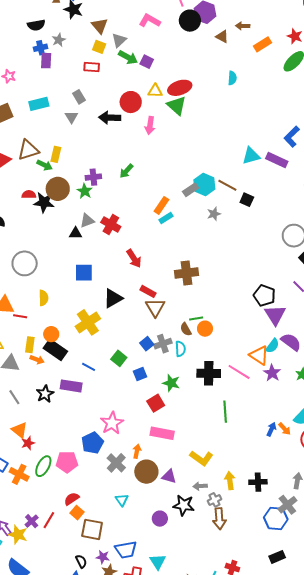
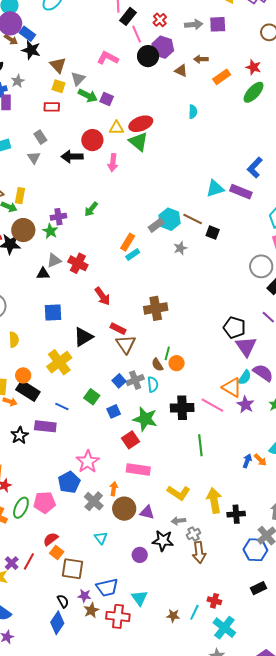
green line: (196, 318) -> (167, 353), turned -64
green star: (171, 383) -> (145, 419), size x1.4
yellow arrow: (230, 481) -> (214, 500), moved, size x1.4

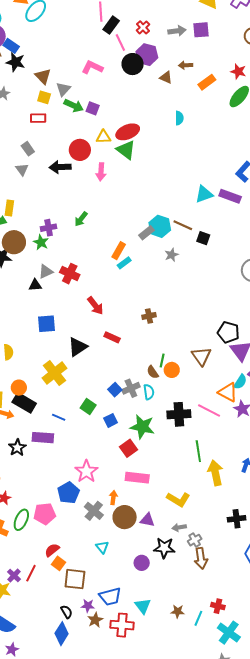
brown cross: (156, 308) -> (149, 316), size x0.6
brown triangle: (126, 344) -> (201, 356), moved
yellow arrow: (214, 500) -> (215, 473), moved
brown star: (173, 616) -> (178, 611), moved

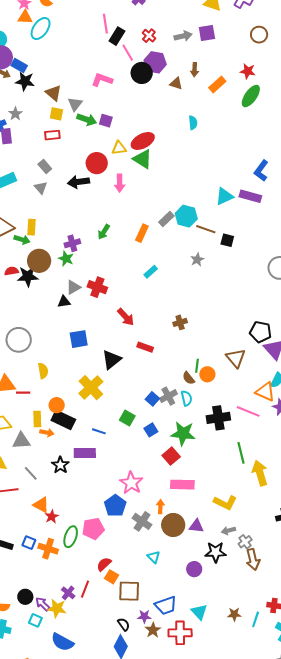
brown arrow: (185, 65) -> (195, 70), turned -80
cyan hexagon: (160, 226) -> (186, 216), moved
gray rectangle: (146, 233) -> (166, 219), moved
orange rectangle: (119, 251) -> (142, 233), moved

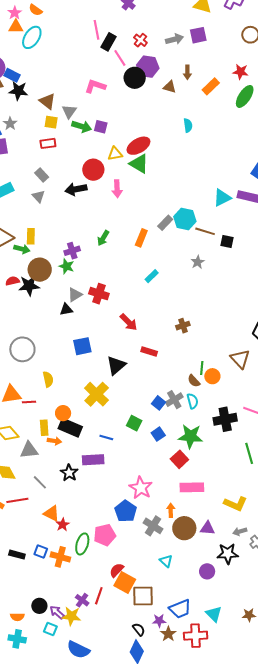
orange square: (111, 577) -> (125, 582), size x1.5

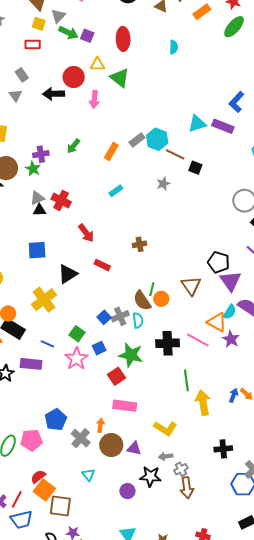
red ellipse: (138, 146) -> (123, 39), moved, turned -70
black triangle: (66, 309) -> (39, 210), moved
brown semicircle: (194, 381) -> (142, 301), size x1.5
pink star: (141, 488) -> (76, 359), moved
blue trapezoid: (180, 609) -> (22, 520), moved

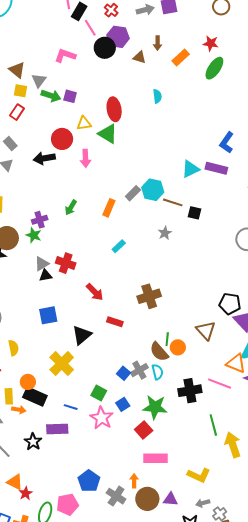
red ellipse: (123, 39) -> (114, 109), moved
red rectangle: (33, 44) -> (17, 112), turned -49
brown cross: (140, 244) -> (149, 296), size x1.6

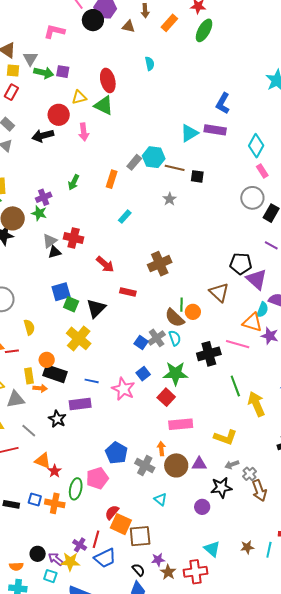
green square: (99, 393) -> (71, 304), moved

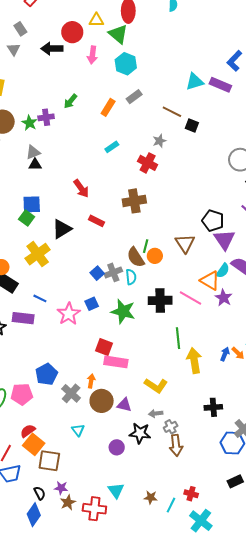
cyan hexagon: (154, 157) -> (126, 64), moved
purple cross: (44, 197) -> (46, 117), moved
red cross: (74, 238) -> (148, 163), moved
green square: (71, 304) -> (27, 218), moved
red square: (166, 397) -> (104, 347), moved, turned -36

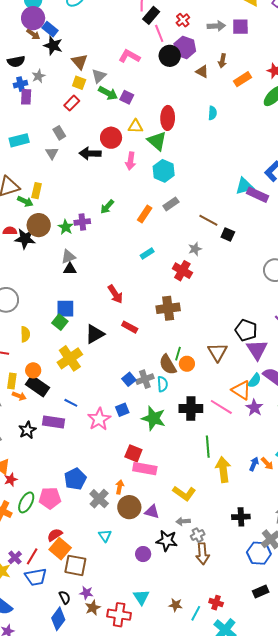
cyan triangle: (195, 82) -> (244, 186), moved

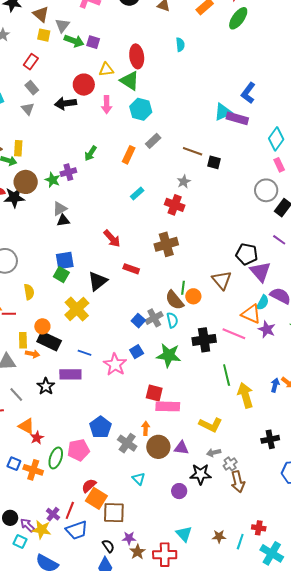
red rectangle: (72, 103) -> (31, 62), moved

